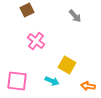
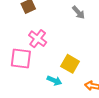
pink square: (17, 81) -> (21, 59), moved

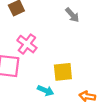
yellow square: (70, 64) -> (63, 72), turned -36

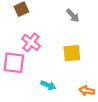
yellow square: (63, 72) -> (72, 53), moved

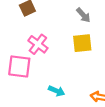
yellow square: (72, 53) -> (82, 43), moved

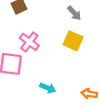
yellow square: (82, 43) -> (73, 41), turned 30

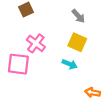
cyan arrow: (48, 88) -> (70, 64), moved

